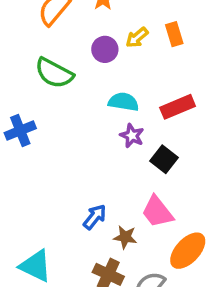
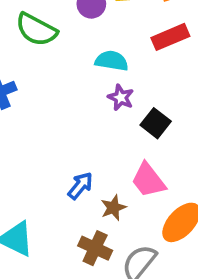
red rectangle: (178, 107) -> (170, 37), moved
brown star: (125, 237) -> (113, 208), turned -30

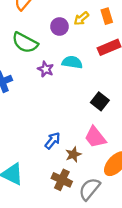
purple star: (121, 98) -> (46, 69), moved

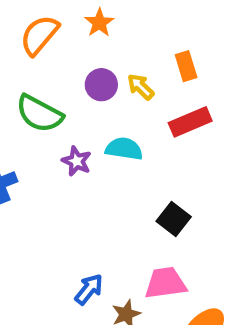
yellow arrow: (81, 18) -> (141, 87), moved, turned 84
pink trapezoid: (95, 137) -> (165, 283), turned 120

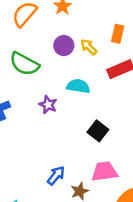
orange rectangle: (186, 66) -> (118, 34), turned 30
purple star: (77, 161) -> (48, 105), moved
black square: (174, 219) -> (98, 131), moved

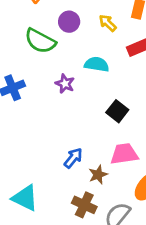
purple circle: (64, 46) -> (69, 22), moved

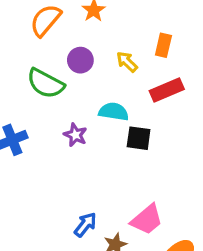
black square: (117, 111) -> (139, 138), moved, turned -30
pink trapezoid: (124, 154) -> (147, 220), turned 148

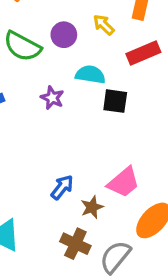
purple circle: (80, 60) -> (64, 35), moved

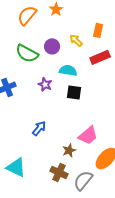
black square: (115, 101) -> (74, 92), moved
blue arrow: (62, 187) -> (39, 128), moved

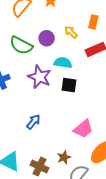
purple star: (45, 84) -> (39, 77), size x1.6
brown star: (69, 150) -> (64, 157), moved
brown cross: (59, 172) -> (39, 167), moved

